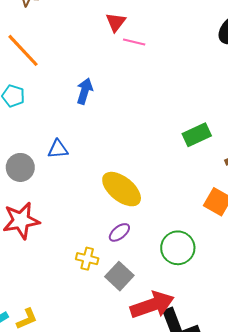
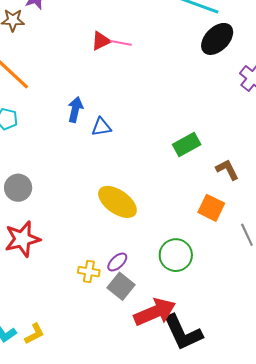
red triangle: (116, 22) -> (101, 41), turned 30
pink line: (134, 42) -> (121, 43), moved
blue triangle: (58, 149) -> (101, 127), moved
purple ellipse: (119, 232) -> (117, 262), moved

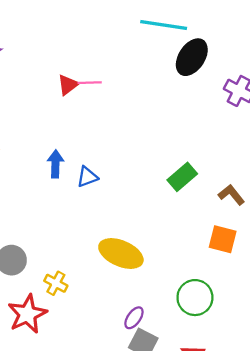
yellow cross: (89, 272) -> (56, 283), moved, turned 30

